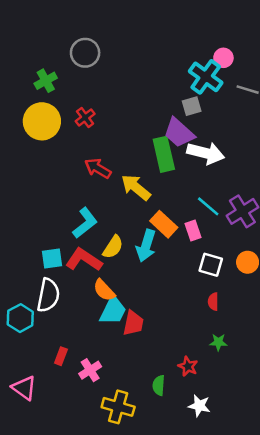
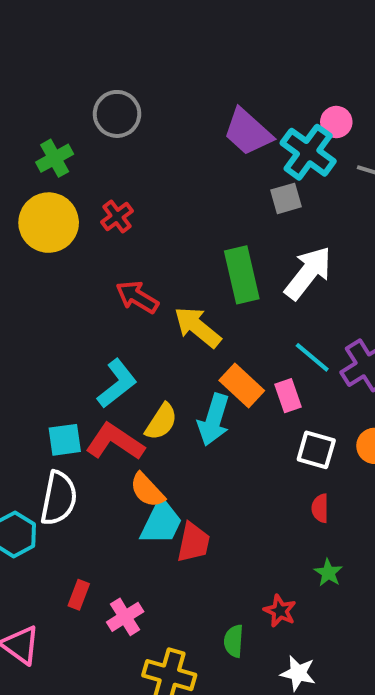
purple trapezoid: (179, 133) -> (248, 132), moved
white arrow: (206, 153) -> (308, 273), turned -66
green star: (218, 342) -> (328, 573), turned 30

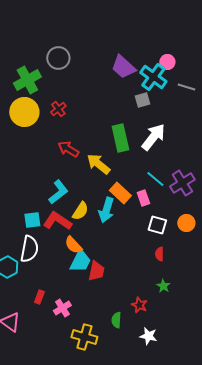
green cross: (55, 158) -> (27, 80), size x1.5

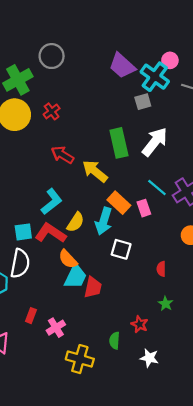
white square: (157, 225) -> (121, 249), moved

